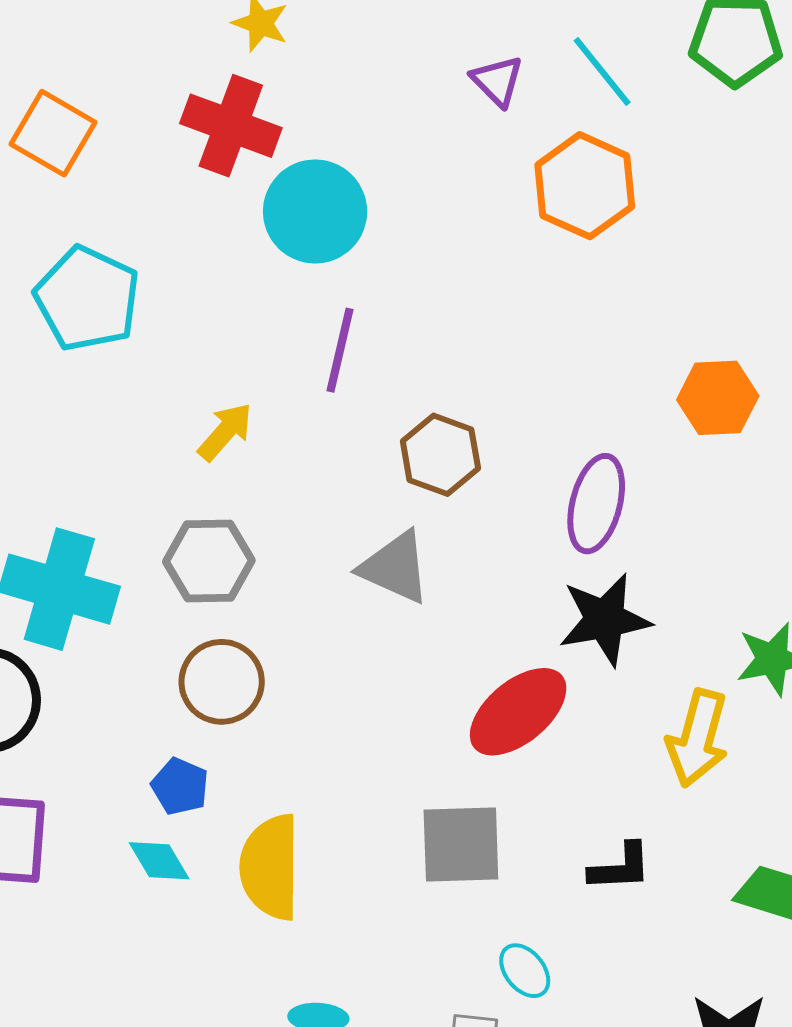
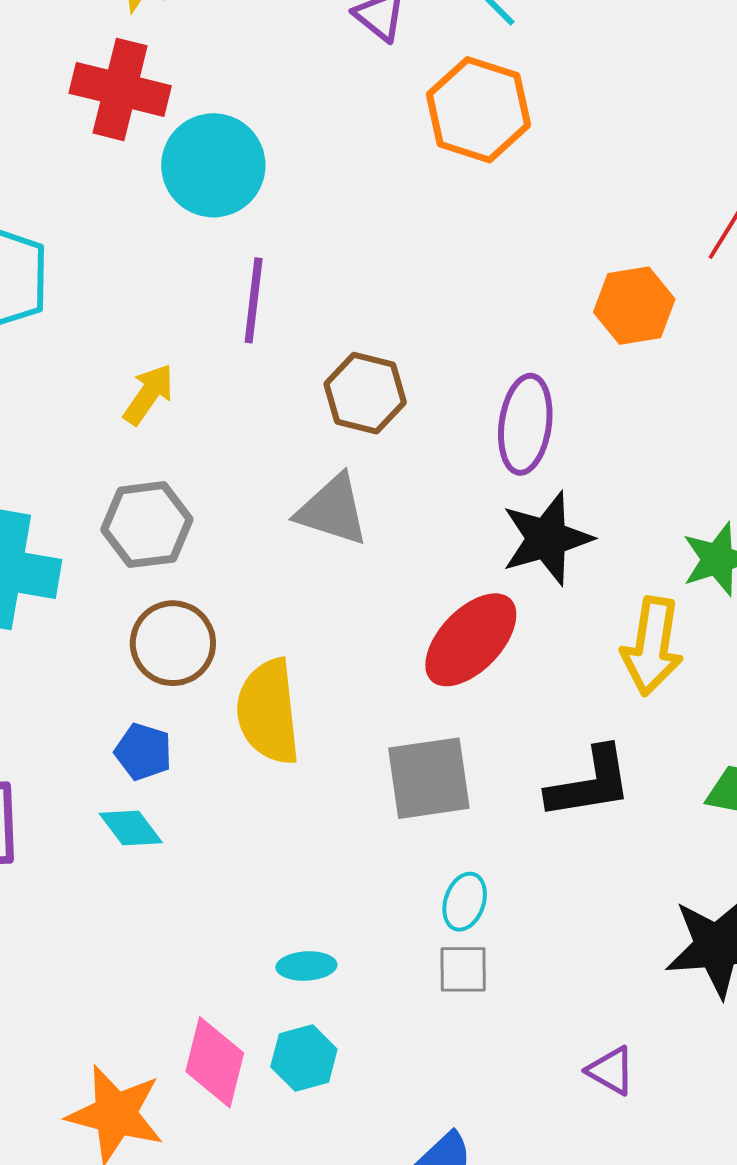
yellow semicircle: (270, 867) -> (268, 712), moved
black L-shape: (620, 867) -> (590, 783), size x1.4
cyan ellipse: (525, 971) -> (465, 902), moved, turned 64

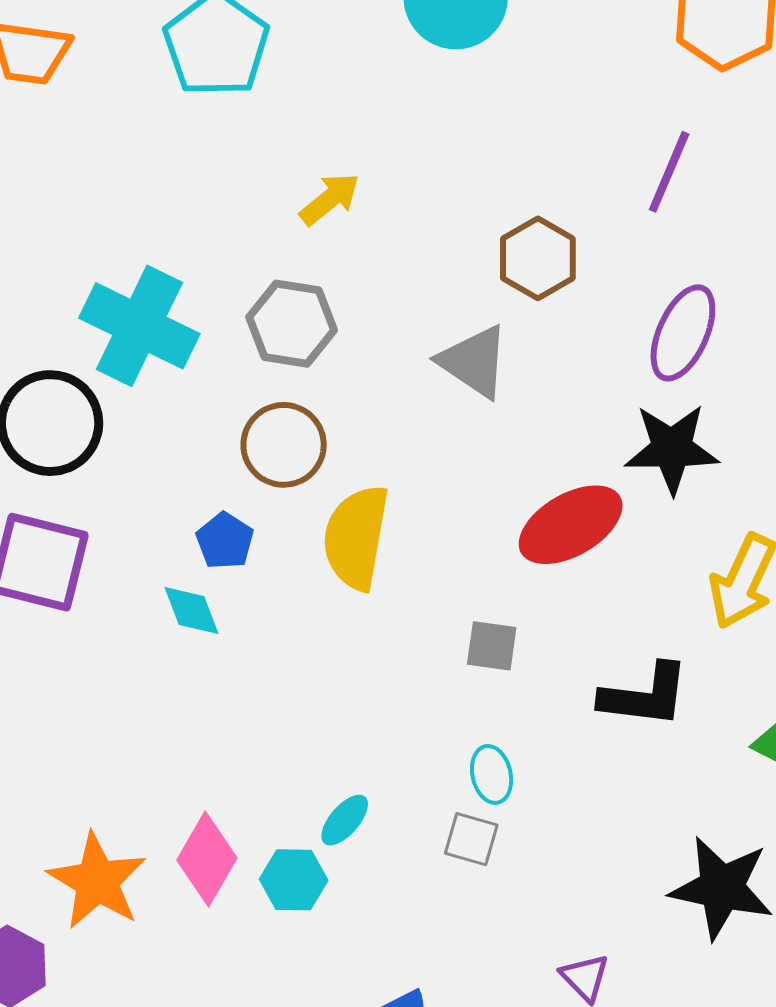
purple line: (254, 300) -> (669, 172), moved
gray square: (429, 778) -> (492, 646), size x0.6
cyan ellipse: (465, 902) -> (492, 774), turned -48
cyan ellipse: (306, 966) -> (345, 820), moved, turned -62

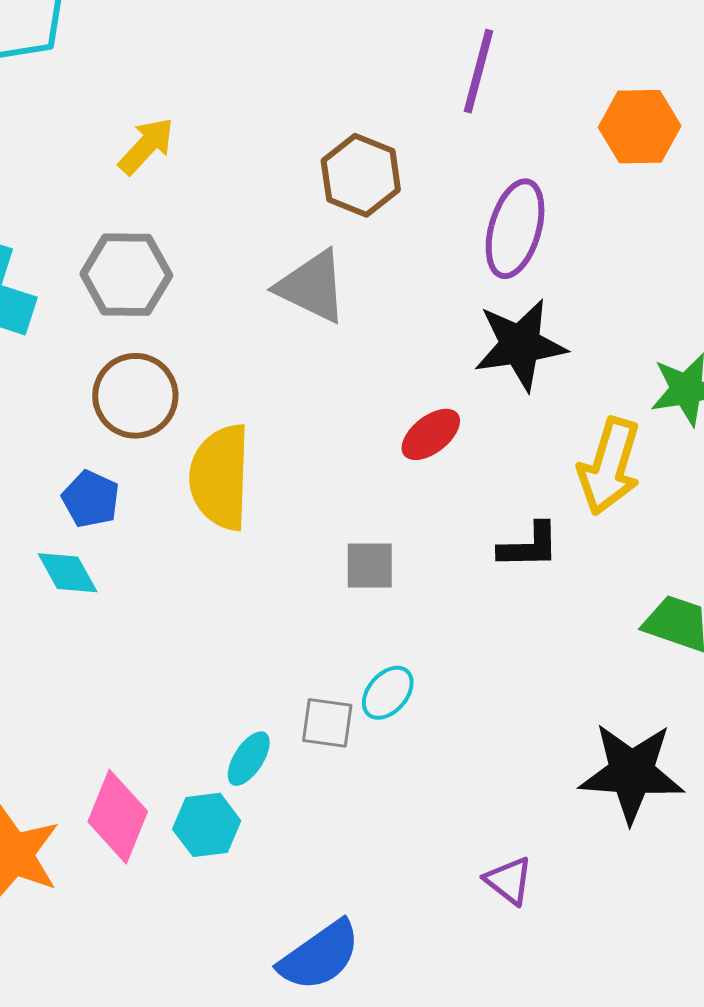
red ellipse: (571, 525) -> (431, 434), size x0.6
black L-shape: (645, 695) -> (529, 546), moved, size x0.7
cyan ellipse: (492, 774) -> (388, 693), turned 62
gray square: (471, 839) -> (327, 723), moved

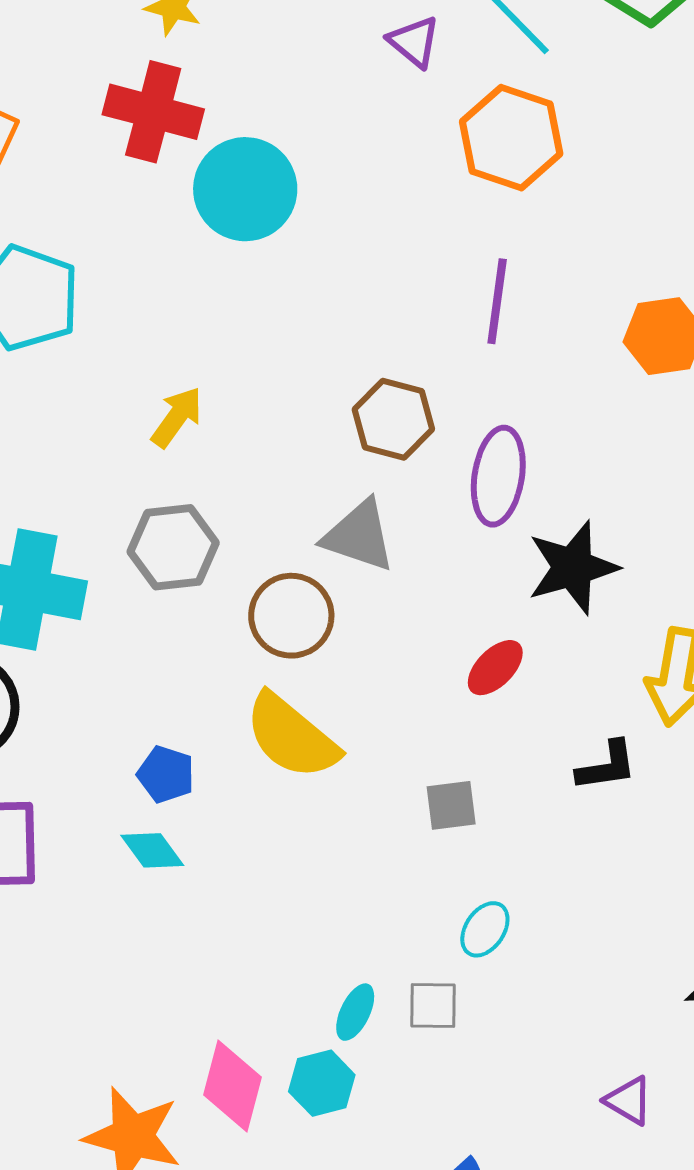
purple ellipse: (515, 229) -> (498, 476), moved
brown circle: (135, 396) -> (291, 616), moved
yellow semicircle: (220, 477) -> (292, 736), turned -45
gray square: (327, 723) -> (433, 1005), moved

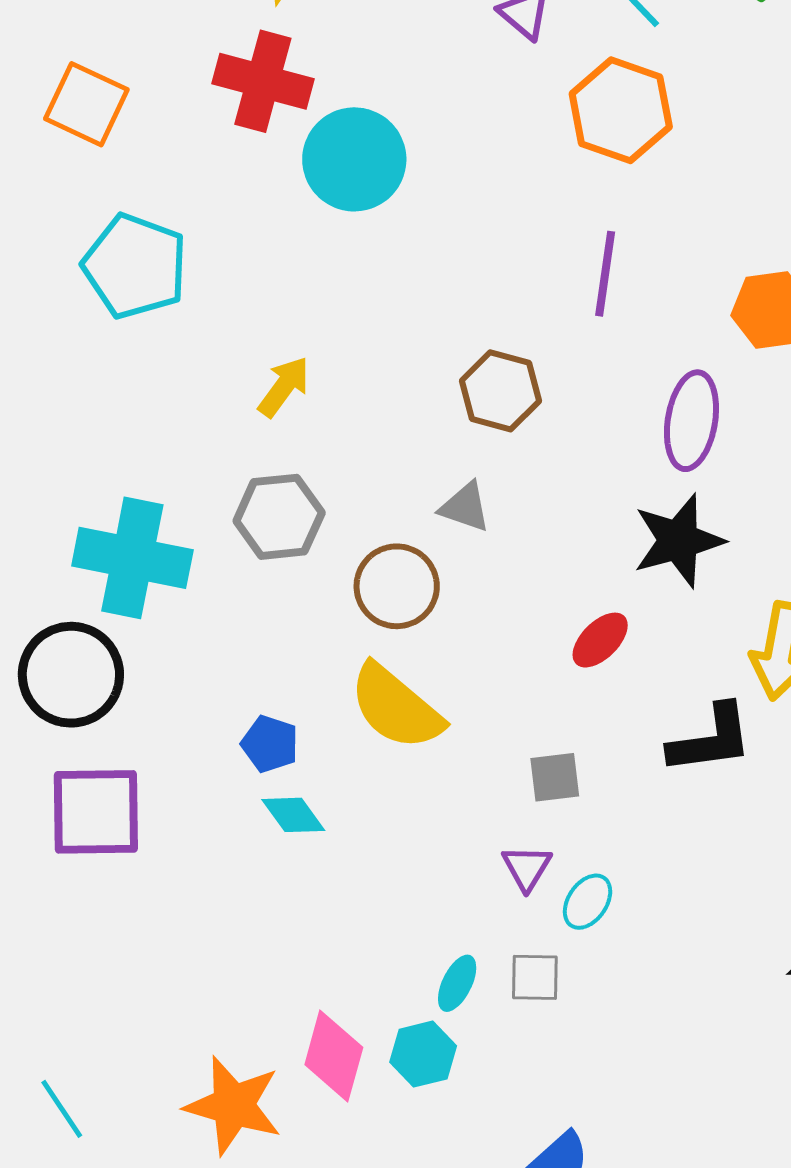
purple ellipse: (498, 476) -> (691, 421), moved
gray triangle: (359, 536) -> (465, 507), size x0.7
black L-shape: (607, 766) -> (711, 739), size x1.4
cyan diamond: (152, 850) -> (293, 815), moved
purple triangle: (629, 1101) -> (527, 868), moved, turned 30

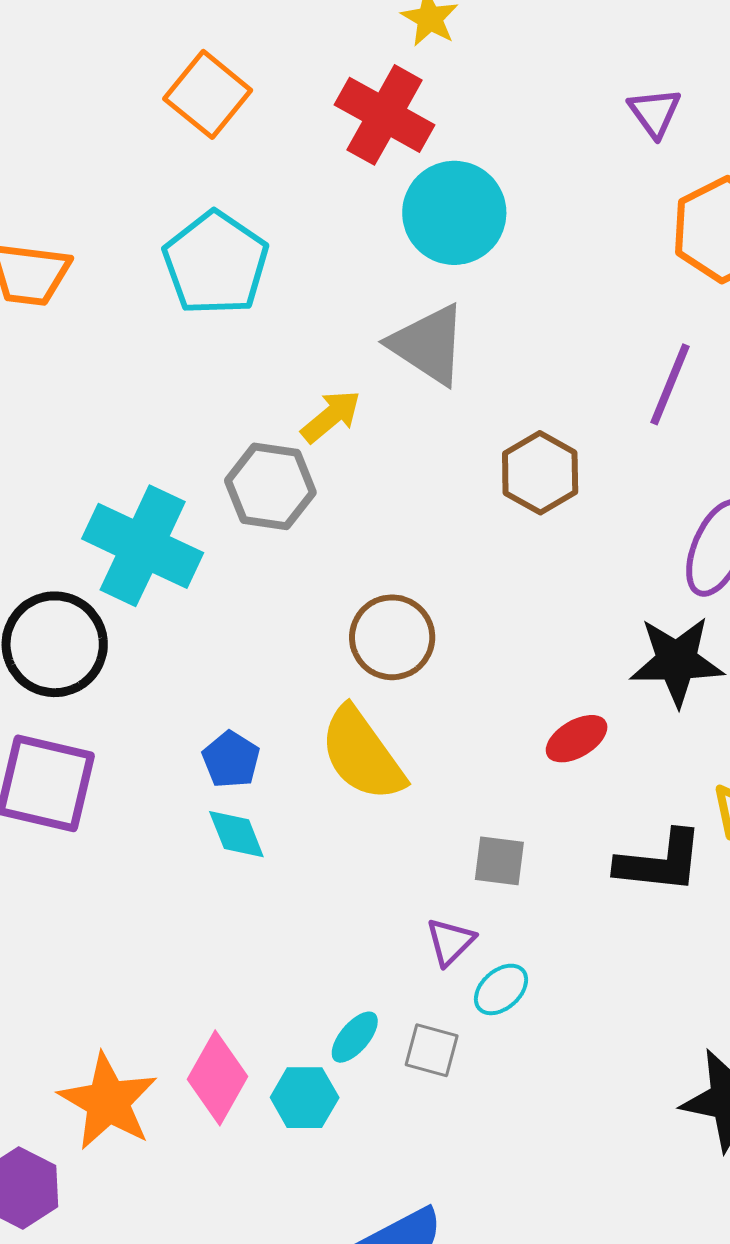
gray triangle: (465, 507) -> (428, 344), moved, size x1.6
gray hexagon: (279, 517) -> (270, 486), moved

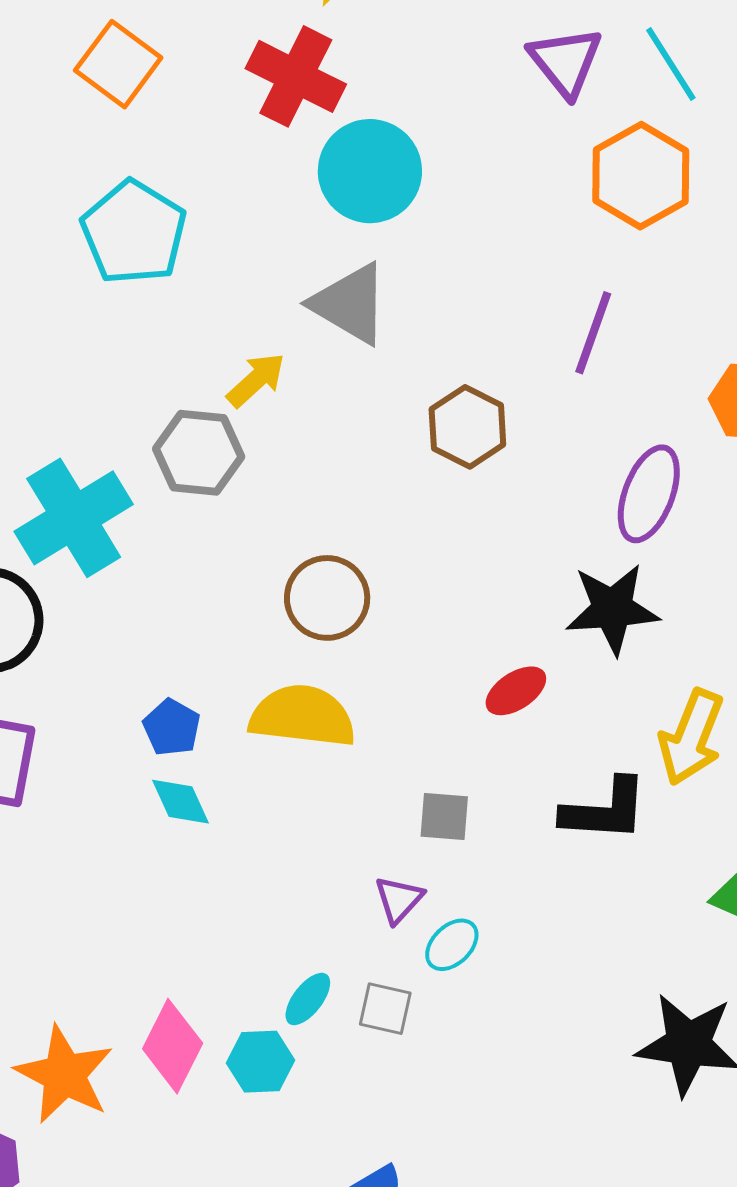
purple triangle: (655, 112) -> (566, 62), size x1.4
cyan cross: (143, 546) -> (74, 518), turned 36
yellow semicircle: (362, 754) -> (302, 716), turned 135

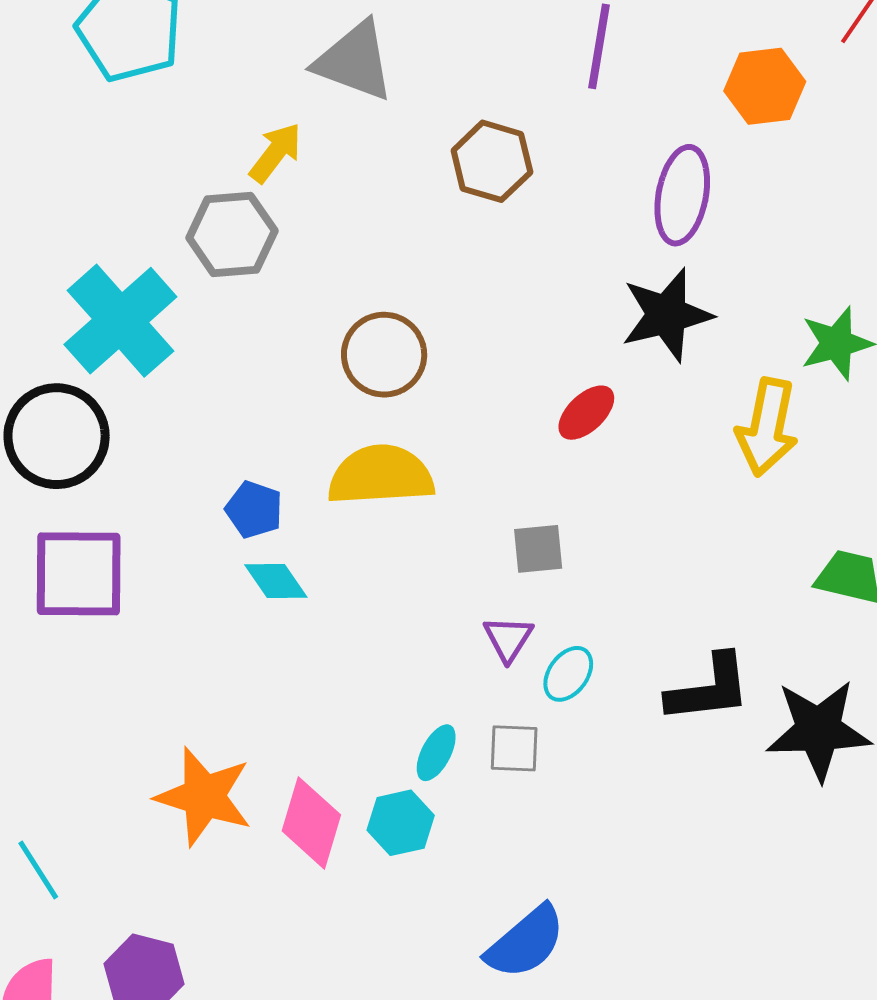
black L-shape: (605, 810) -> (709, 689), moved
orange star: (64, 1075) -> (204, 796), moved

